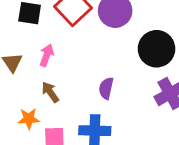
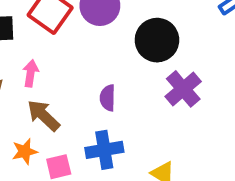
brown arrow: (50, 92) -> (44, 115), size x1.4

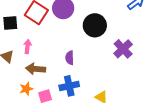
purple cross: (183, 89) -> (123, 49), moved
brown arrow: (44, 115) -> (36, 69), turned -36

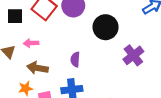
pink arrow: (27, 47) -> (31, 43), turned -104

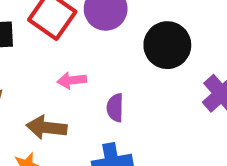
pink arrow: (31, 43) -> (72, 80), moved

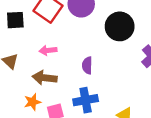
pink arrow: (72, 80) -> (48, 50), moved

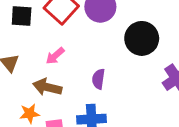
pink arrow: (48, 50) -> (55, 56), turned -42

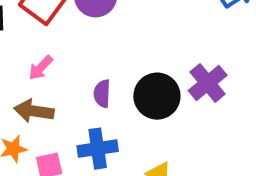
black circle: (142, 38) -> (157, 96), moved

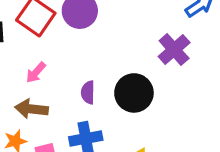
purple cross: (208, 83) -> (174, 50), moved

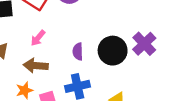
purple cross: (174, 50) -> (144, 44), moved

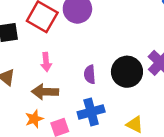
pink arrow: (38, 38) -> (46, 62), turned -42

